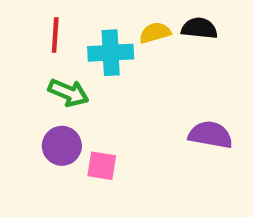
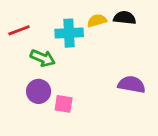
red line: (55, 35) -> (19, 30), moved, turned 65

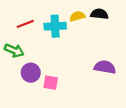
red line: (19, 30) -> (25, 24), moved
green arrow: (43, 58) -> (14, 51), moved

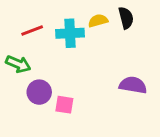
black semicircle: (99, 14) -> (126, 18), turned 70

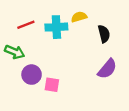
black semicircle: (126, 18) -> (104, 34), moved
purple semicircle: (133, 85) -> (107, 69), turned 120

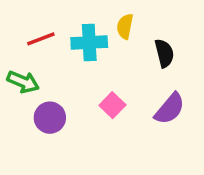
yellow semicircle: (79, 17) -> (125, 26), turned -63
pink square: (52, 85) -> (112, 105), moved, turned 35

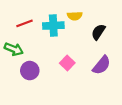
yellow semicircle: (125, 26) -> (75, 16), turned -104
black semicircle: (164, 53) -> (98, 32), turned -133

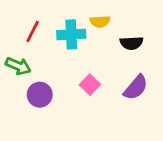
red line: (24, 23) -> (33, 32), turned -42
black semicircle: (98, 32) -> (131, 43), turned -126

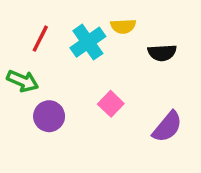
cyan cross: (71, 34) -> (88, 42), turned -32
purple semicircle: (136, 87) -> (167, 127), moved

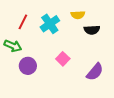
yellow semicircle: (123, 26) -> (78, 15), moved

